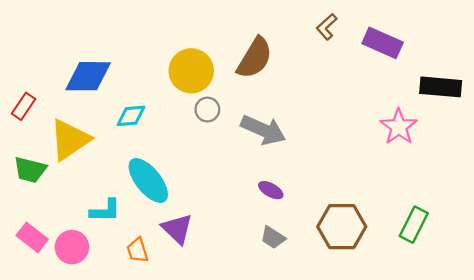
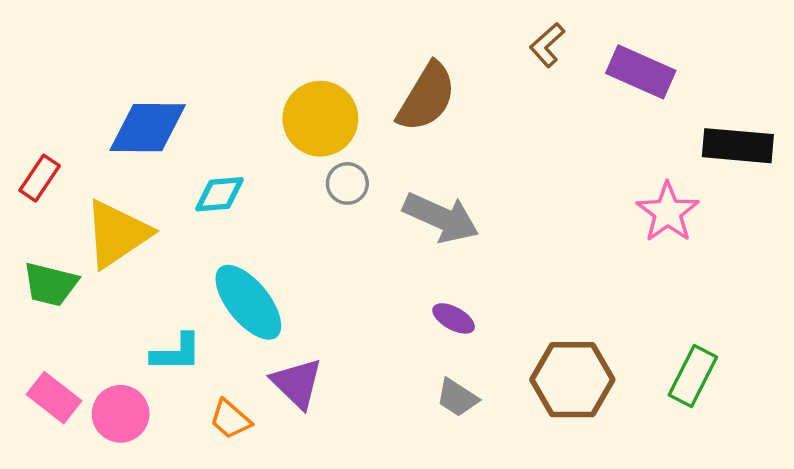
orange trapezoid: (137, 250) -> (230, 419), turned -32

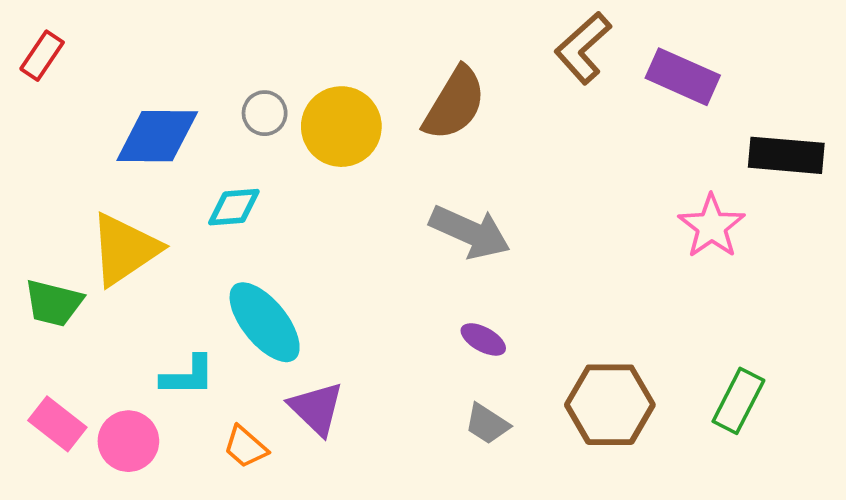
brown L-shape: (547, 45) -> (583, 48), size x1.5
red rectangle: (40, 178) -> (42, 56), moved
gray circle: (347, 183) -> (265, 113), moved

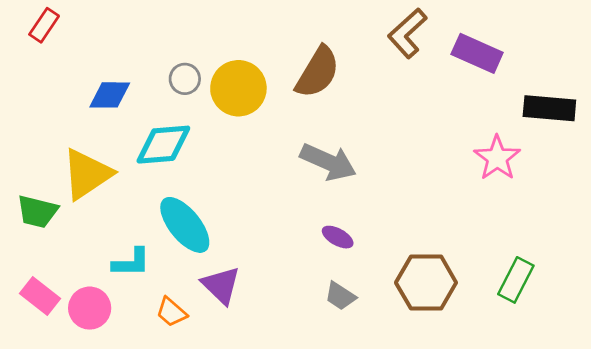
red rectangle: (42, 56) -> (44, 25), moved
blue diamond: (157, 136) -> (110, 95), size x0.7
cyan diamond: (234, 207) -> (163, 145), size x1.5

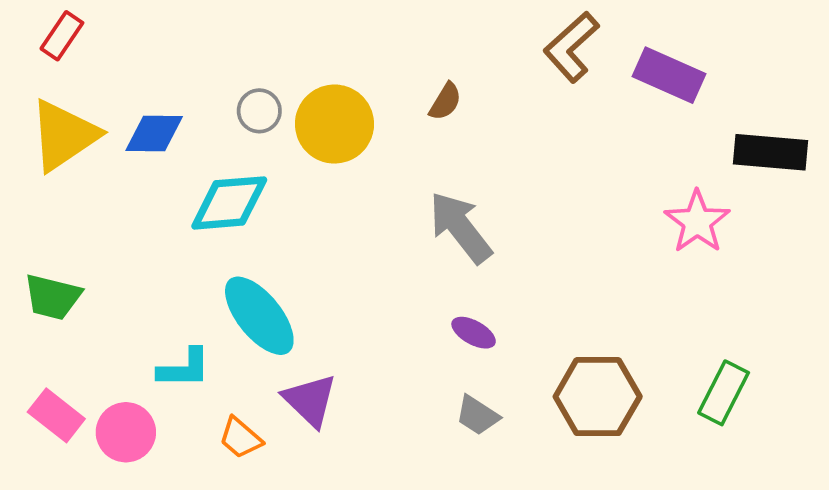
brown semicircle: (318, 72) -> (445, 101), size x0.5
gray arrow: (328, 162) -> (460, 227), turned -152
yellow triangle: (87, 174) -> (64, 135), moved

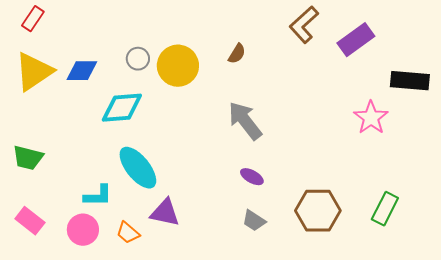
purple rectangle: (669, 75) -> (356, 40), turned -60
purple triangle: (310, 400) -> (165, 213), turned -32
pink circle: (126, 432) -> (83, 230), moved

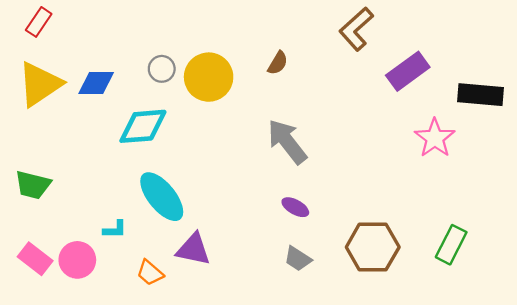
purple rectangle: (356, 40) -> (408, 71), moved
cyan L-shape: (98, 196) -> (115, 229), size x0.7
pink circle: (83, 230) -> (77, 260), moved

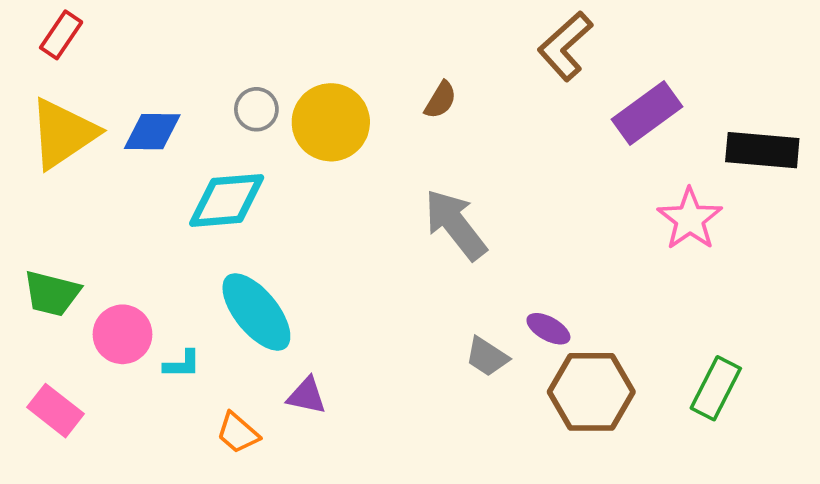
purple ellipse: (295, 207) -> (548, 329), moved
purple triangle: (193, 249) -> (307, 396), size x0.7
gray trapezoid: (298, 259) -> (487, 357), moved
pink circle: (77, 260) -> (122, 334), moved

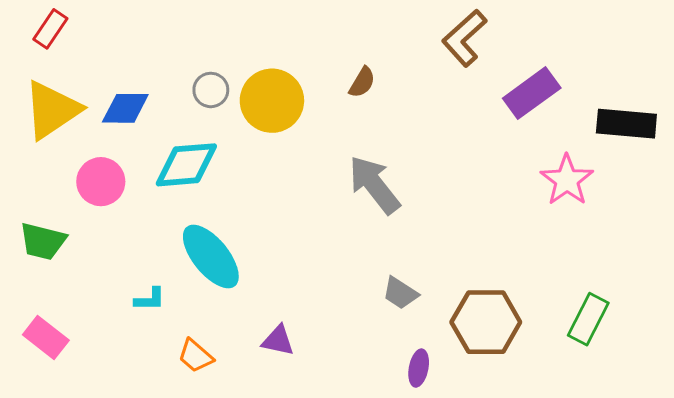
purple ellipse: (548, 329) -> (419, 368), moved, turned 72
pink circle: (122, 334) -> (101, 182), moved
purple triangle: (307, 396) -> (278, 341), moved

